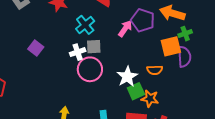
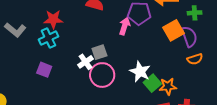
cyan cross: (85, 25) -> (48, 38), moved, turned 30
green cross: (185, 34) -> (195, 13), moved, turned 32
orange semicircle: (155, 70) -> (195, 59), moved

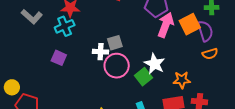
pink arrow: (125, 26) -> (166, 25), moved, size x1.4
white cross: (86, 62) -> (101, 52), turned 35
green square: (152, 83) -> (143, 77), moved

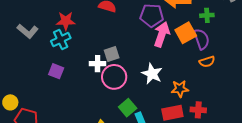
green square: (143, 77) -> (128, 108), moved

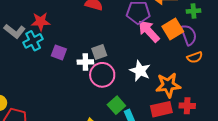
red star: (66, 21) -> (41, 22), moved
pink arrow: (162, 34) -> (149, 31), turned -60
cyan cross: (61, 40) -> (33, 41), moved
purple square: (56, 71) -> (59, 52), moved
orange star: (180, 89) -> (168, 85), size x1.4

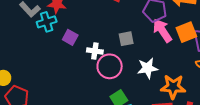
gray square: (99, 52) -> (126, 39), moved
white star: (140, 71) -> (147, 68), turned 30

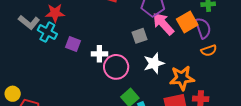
cyan cross: (47, 22) -> (47, 32), turned -36
gray square: (126, 39) -> (139, 36), moved

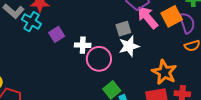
purple square: (73, 44) -> (57, 34), turned 35
white star: (154, 63) -> (129, 46), moved
orange star: (182, 78) -> (164, 72), turned 30

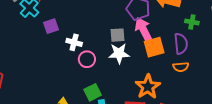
orange square: (172, 16) -> (154, 47), moved
pink circle: (99, 59) -> (87, 59), size x0.7

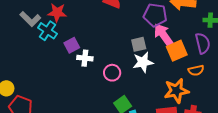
white cross: (74, 42) -> (85, 58), moved
orange semicircle: (181, 67) -> (196, 70), moved
orange star: (148, 87) -> (176, 91), turned 30

